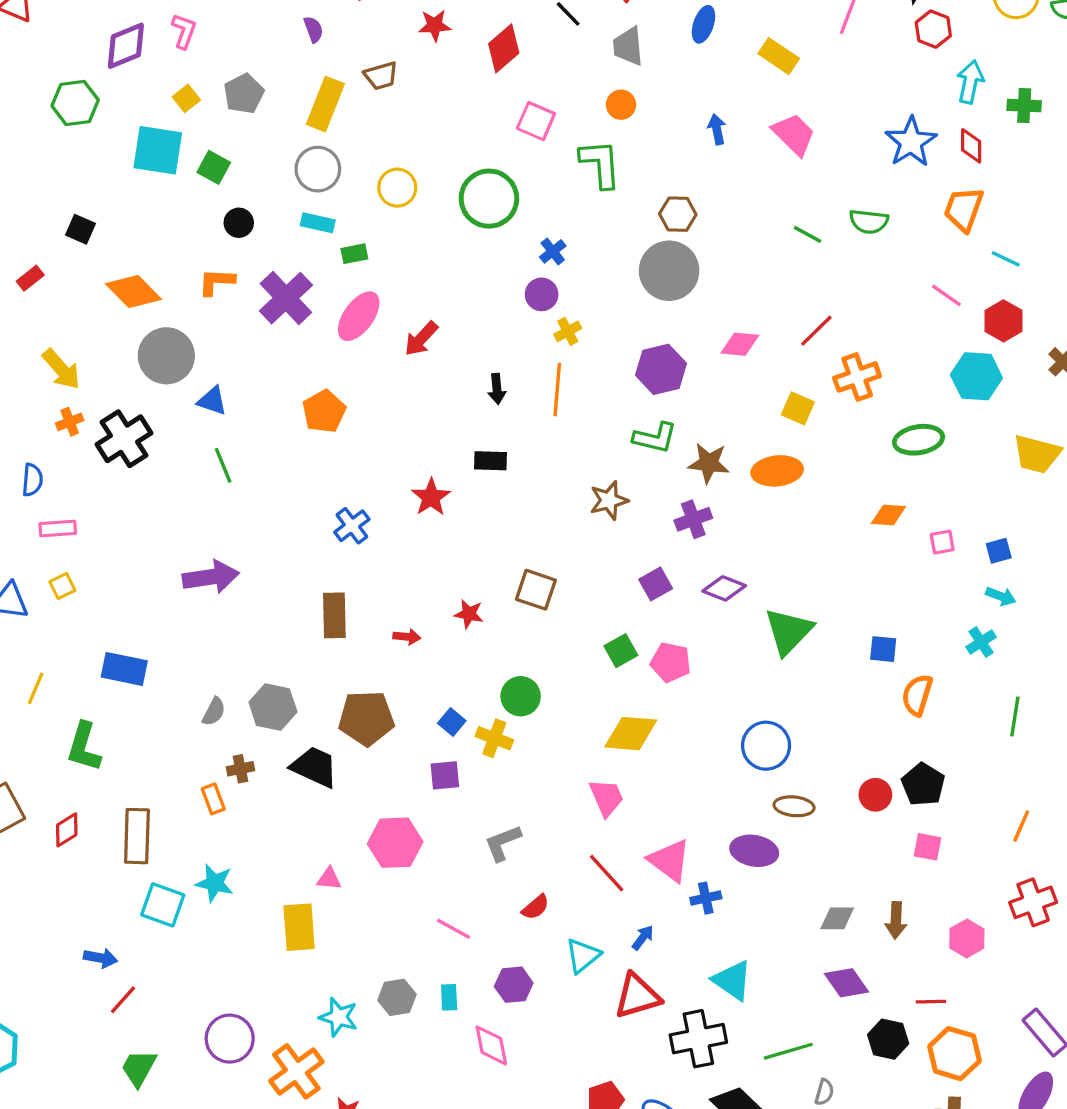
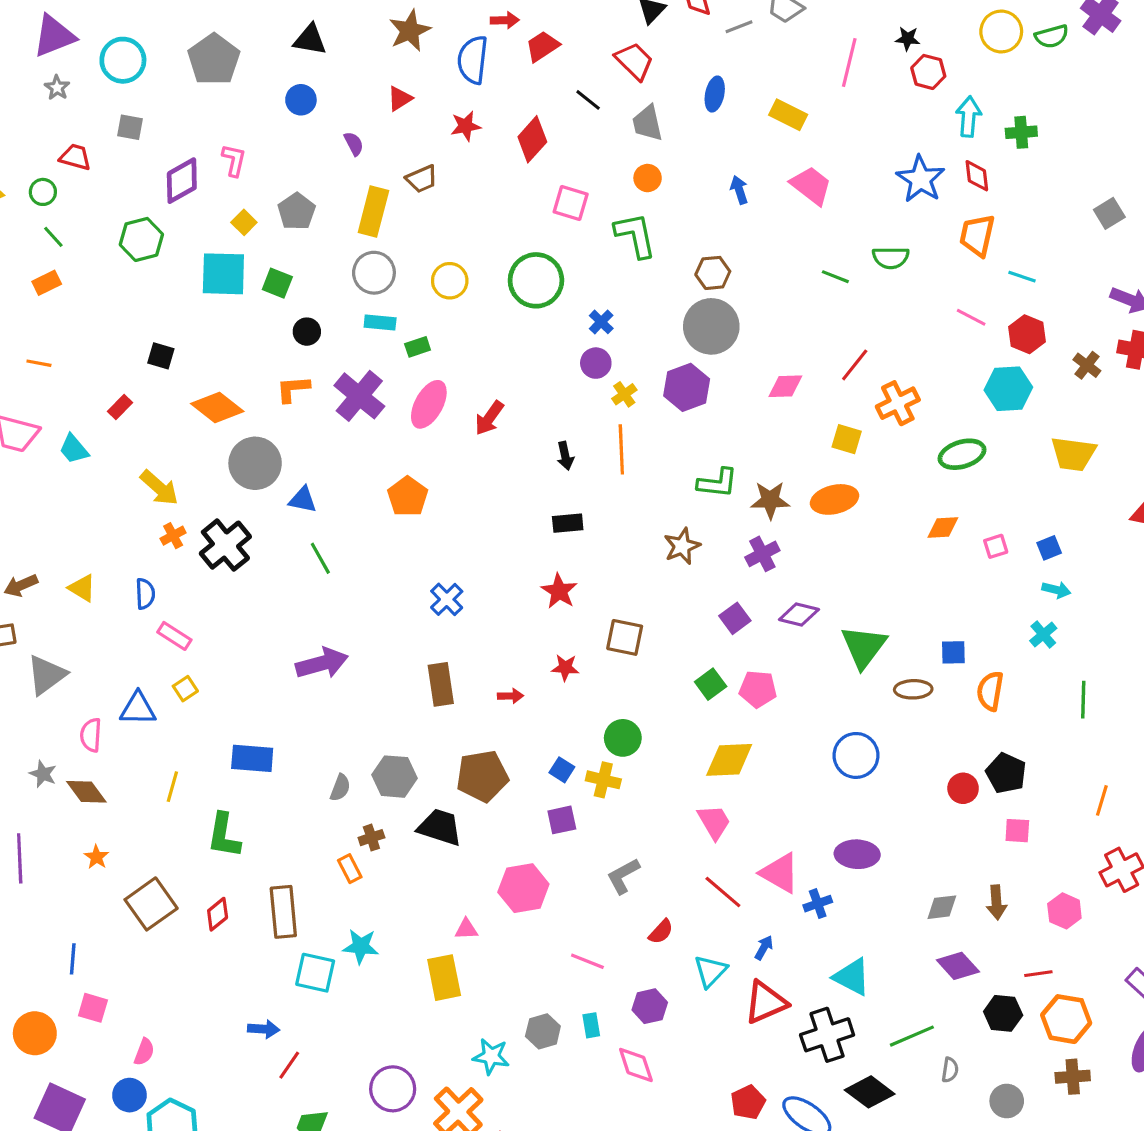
purple hexagon: (661, 369) -> (687, 387), moved
red star: (431, 497) -> (559, 591), moved
pink rectangle: (58, 529) -> (174, 636), turned 44
brown ellipse: (794, 806) -> (913, 689), moved

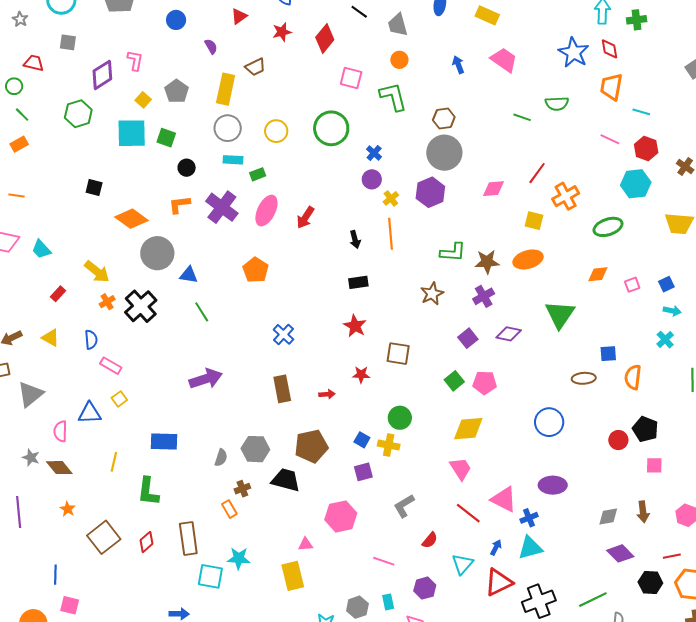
red rectangle: (120, 407) -> (58, 294), moved
green triangle: (864, 647) -> (560, 314), moved
cyan triangle: (852, 977) -> (530, 548), moved, turned -40

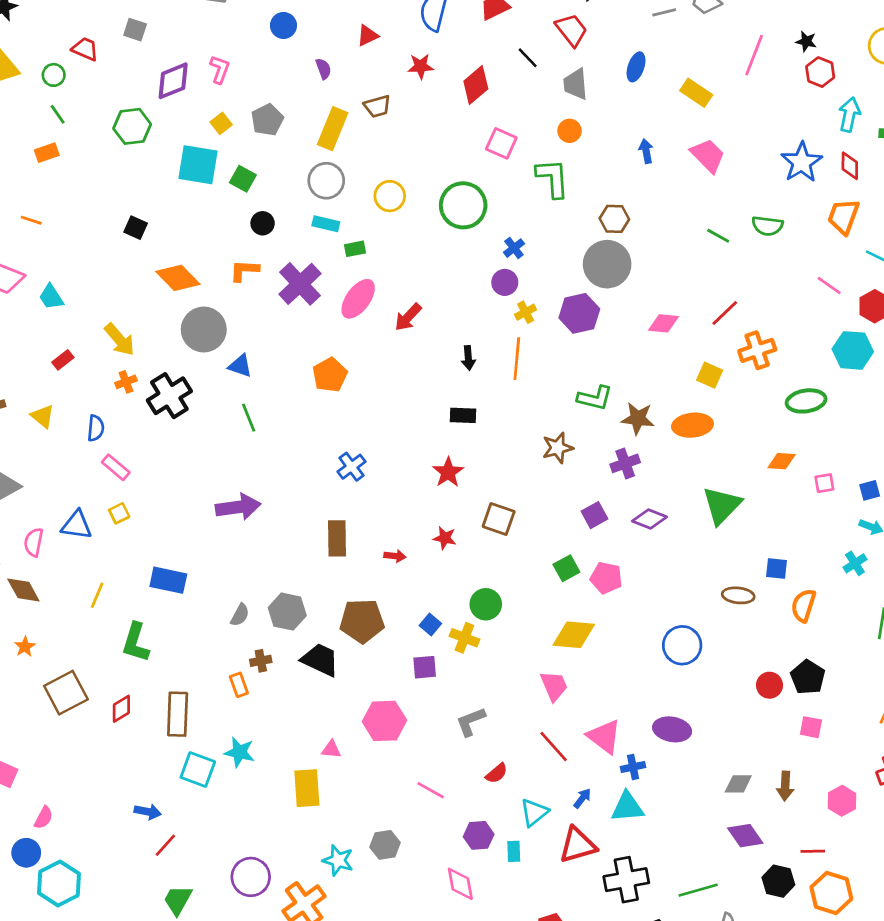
cyan rectangle: (388, 602) -> (514, 851), moved

